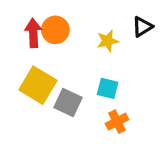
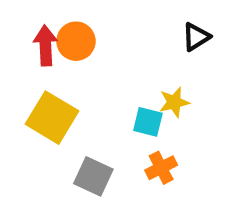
yellow star: (108, 41) -> (174, 102), moved
gray square: (68, 103) -> (93, 176), moved

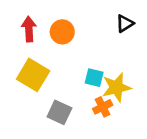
orange circle: (76, 41) -> (62, 32), moved
yellow star: (174, 102) -> (116, 87), moved, size x1.5

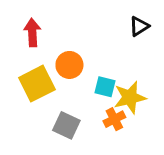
orange circle: (62, 32) -> (69, 65), moved
yellow square: (33, 75) -> (37, 84), turned 32

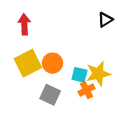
orange circle: (69, 65) -> (52, 63), moved
cyan square: (105, 87) -> (79, 75), moved

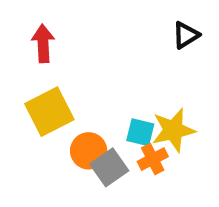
orange circle: (52, 63) -> (89, 151), moved
gray square: (50, 95) -> (109, 167), moved, turned 30

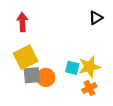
orange cross: (153, 159) -> (89, 88), moved
gray square: (109, 167) -> (32, 75), moved, turned 30

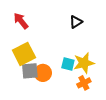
black triangle: (96, 18) -> (76, 22), moved
red arrow: (22, 22) -> (21, 21), turned -36

